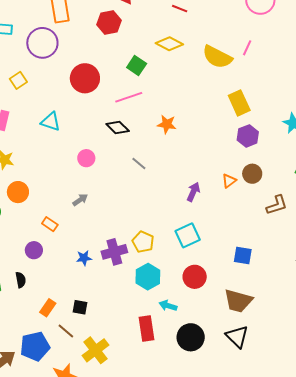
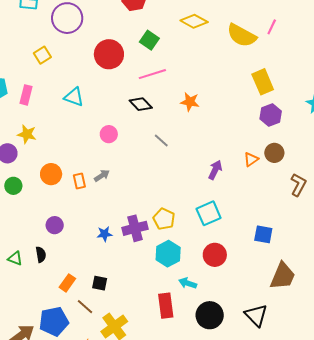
green square: (137, 65) -> (149, 40), moved
orange circle: (18, 192) -> (51, 174), moved
brown L-shape: (277, 205) -> (298, 185), turned -45
orange rectangle: (50, 224) -> (79, 181), moved, turned 42
brown trapezoid: (238, 301) -> (283, 276), moved, turned -84

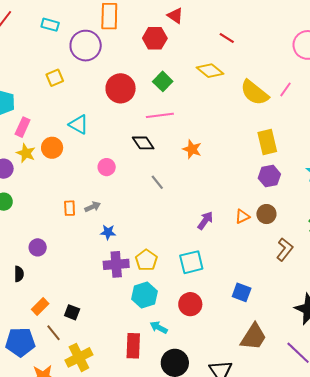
pink rectangle: (26, 95) -> (23, 127), moved
orange circle: (51, 174) -> (52, 148), moved
blue star: (104, 234) -> (108, 232), moved

